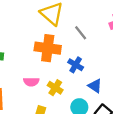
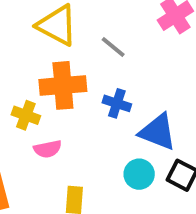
blue triangle: (95, 86) -> (158, 132), size x1.5
yellow cross: (55, 88) -> (26, 115), moved

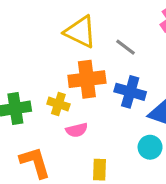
blue cross: (117, 103) -> (130, 92), size x1.4

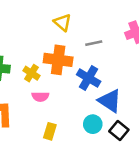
yellow triangle: (80, 32) -> (62, 22), size x0.7
gray line: (126, 47) -> (94, 43), turned -63

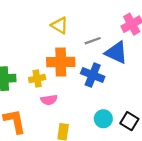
yellow cross: (31, 73) -> (37, 79), turned -35
blue triangle: (110, 101) -> (116, 53), moved

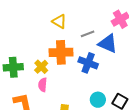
yellow cross: (37, 79) -> (41, 67), turned -32
pink semicircle: (49, 100) -> (43, 85), moved, turned 104

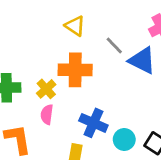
gray line: (88, 34) -> (114, 45), turned 64
blue cross: (88, 63) -> (93, 123), moved

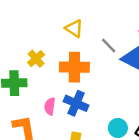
yellow cross: (46, 89) -> (36, 59), moved
blue cross: (93, 123) -> (76, 103), moved

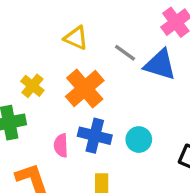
orange cross: (74, 67) -> (85, 89), turned -32
cyan circle: (118, 128) -> (139, 140), moved

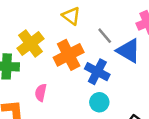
yellow cross: (32, 86) -> (30, 43), size x1.5
blue cross: (95, 136) -> (97, 72), moved

